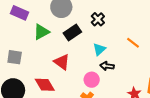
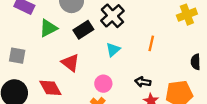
black cross: (98, 19) -> (112, 16), size x1.5
orange line: (133, 43) -> (151, 43), turned 64
black arrow: (107, 66) -> (143, 82), moved

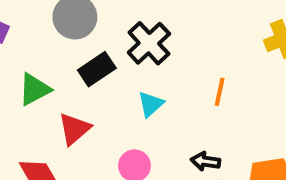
green triangle: (48, 28) -> (34, 89), moved
red triangle: (70, 63) -> (74, 129), turned 42

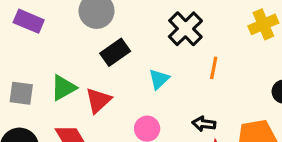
black cross: (149, 43) -> (185, 29), moved
green triangle: (34, 89) -> (63, 88), moved

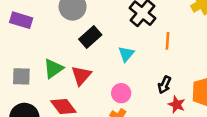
black arrow: (204, 124) -> (164, 85), turned -66

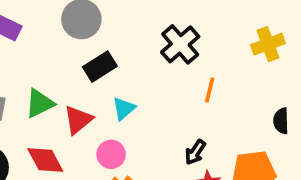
cyan triangle: (126, 54) -> (124, 109), moved
pink circle: (121, 93) -> (111, 154), moved

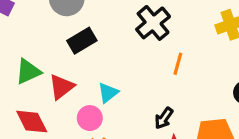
cyan triangle: (124, 109) -> (108, 93), moved

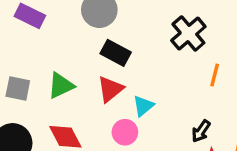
black rectangle: (82, 41) -> (116, 53), turned 60
red triangle: (62, 87) -> (110, 89), moved

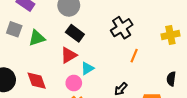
green triangle: (61, 86) -> (37, 38), moved
gray square: (18, 89) -> (14, 29), moved

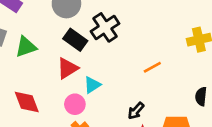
black cross: (122, 28) -> (105, 27), moved
orange line: (134, 56) -> (152, 67), turned 40

